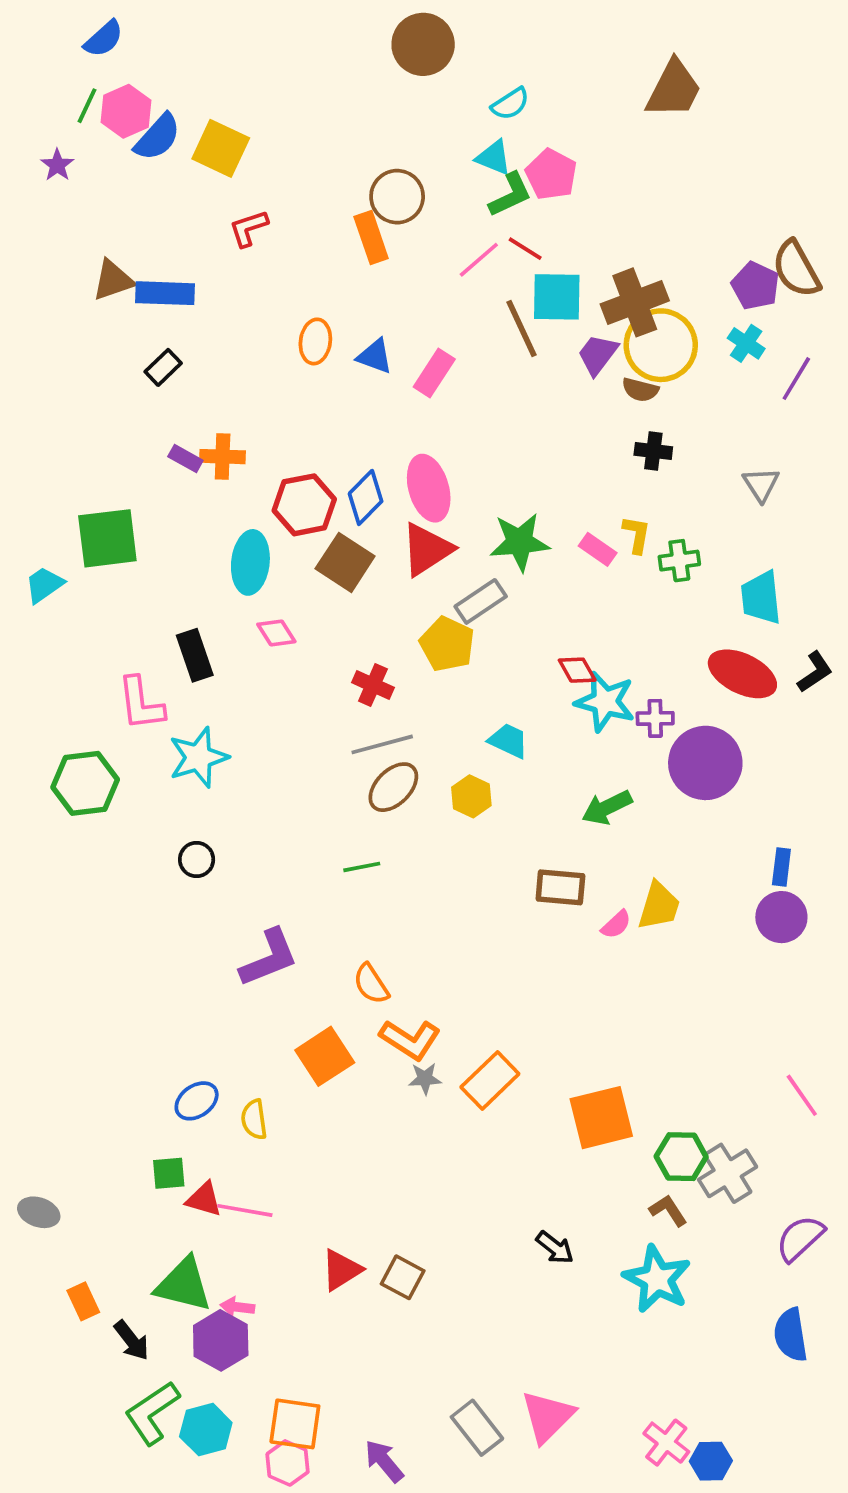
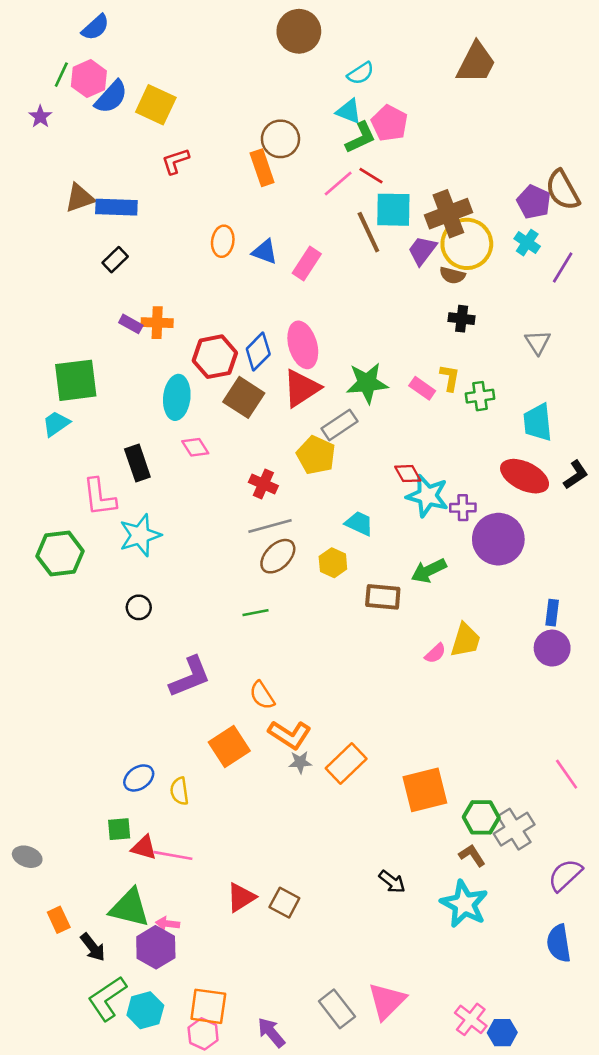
blue semicircle: (104, 39) -> (95, 27), moved
cyan trapezoid: (44, 585) -> (56, 424), moved
brown rectangle: (560, 887) -> (383, 597), moved

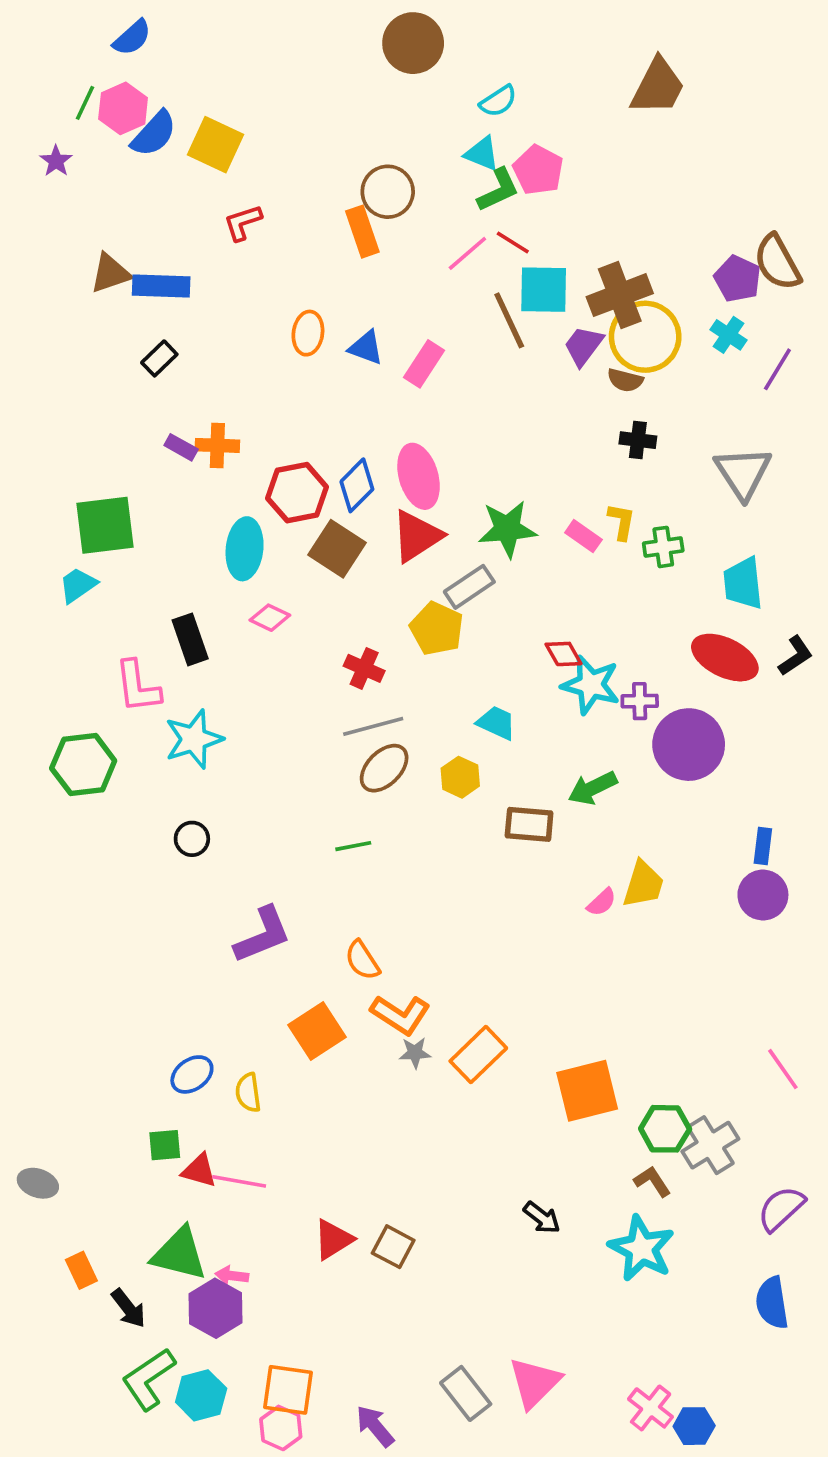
gray triangle: (538, 342) -> (743, 473), size x1.6
pink diamond: (195, 447) -> (270, 618), turned -32

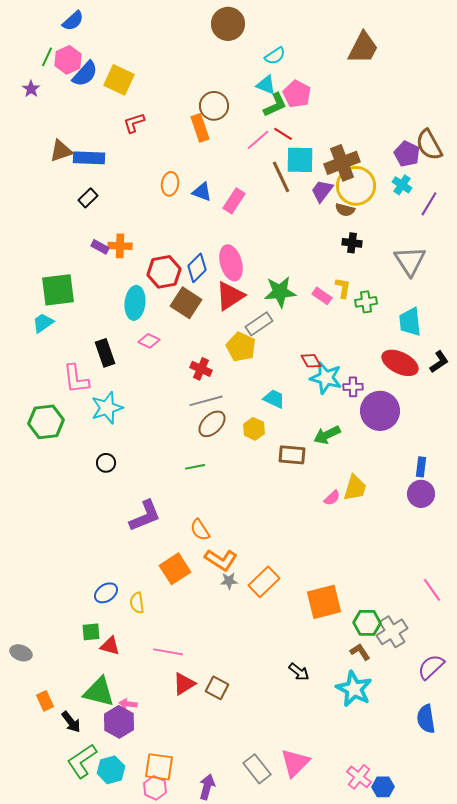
pink line: (239, 1181) -> (168, 652), moved
purple arrow: (375, 1426) -> (207, 787), turned 55

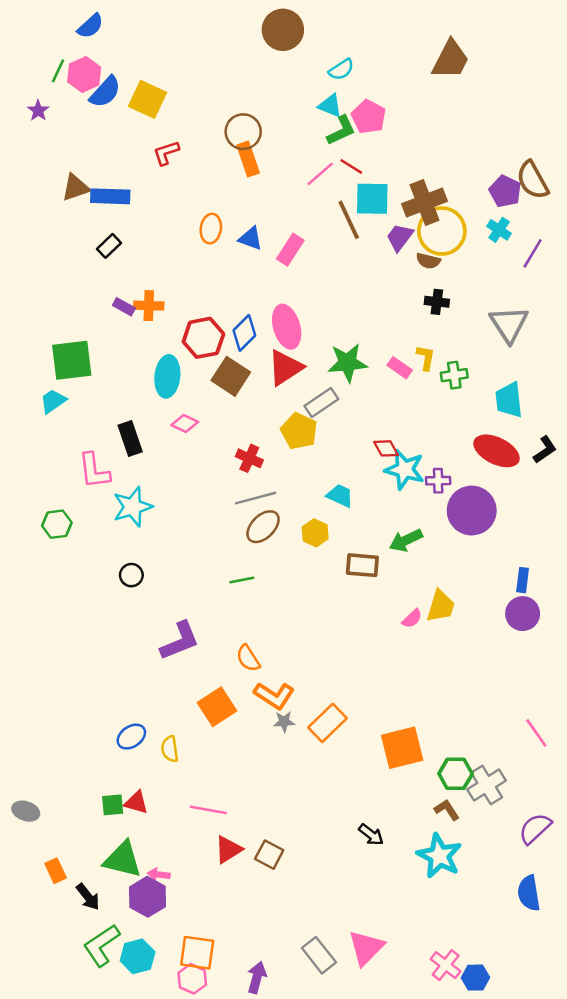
brown circle: (214, 106) -> (243, 132), moved
green hexagon: (46, 422) -> (57, 524), size x0.7
green square: (91, 632) -> (113, 805), moved

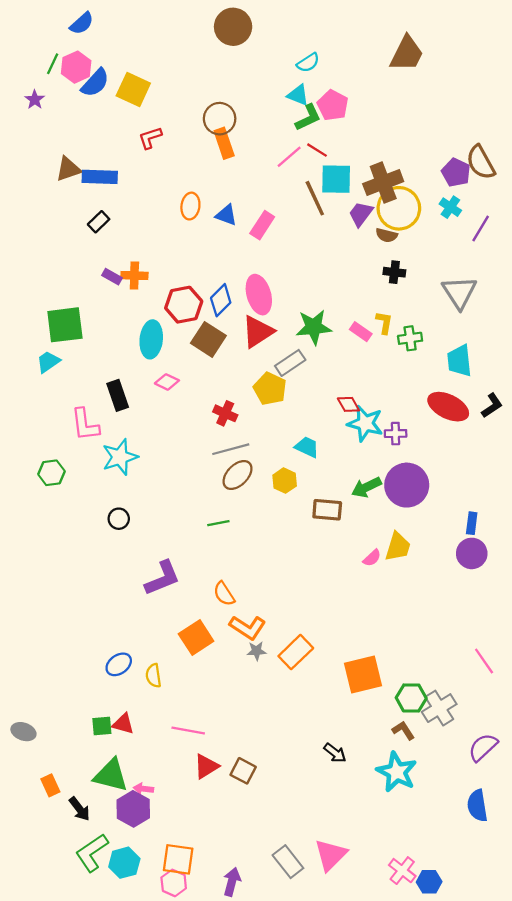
brown circle: (283, 30) -> (233, 27), moved
purple circle: (472, 511) -> (407, 485), moved

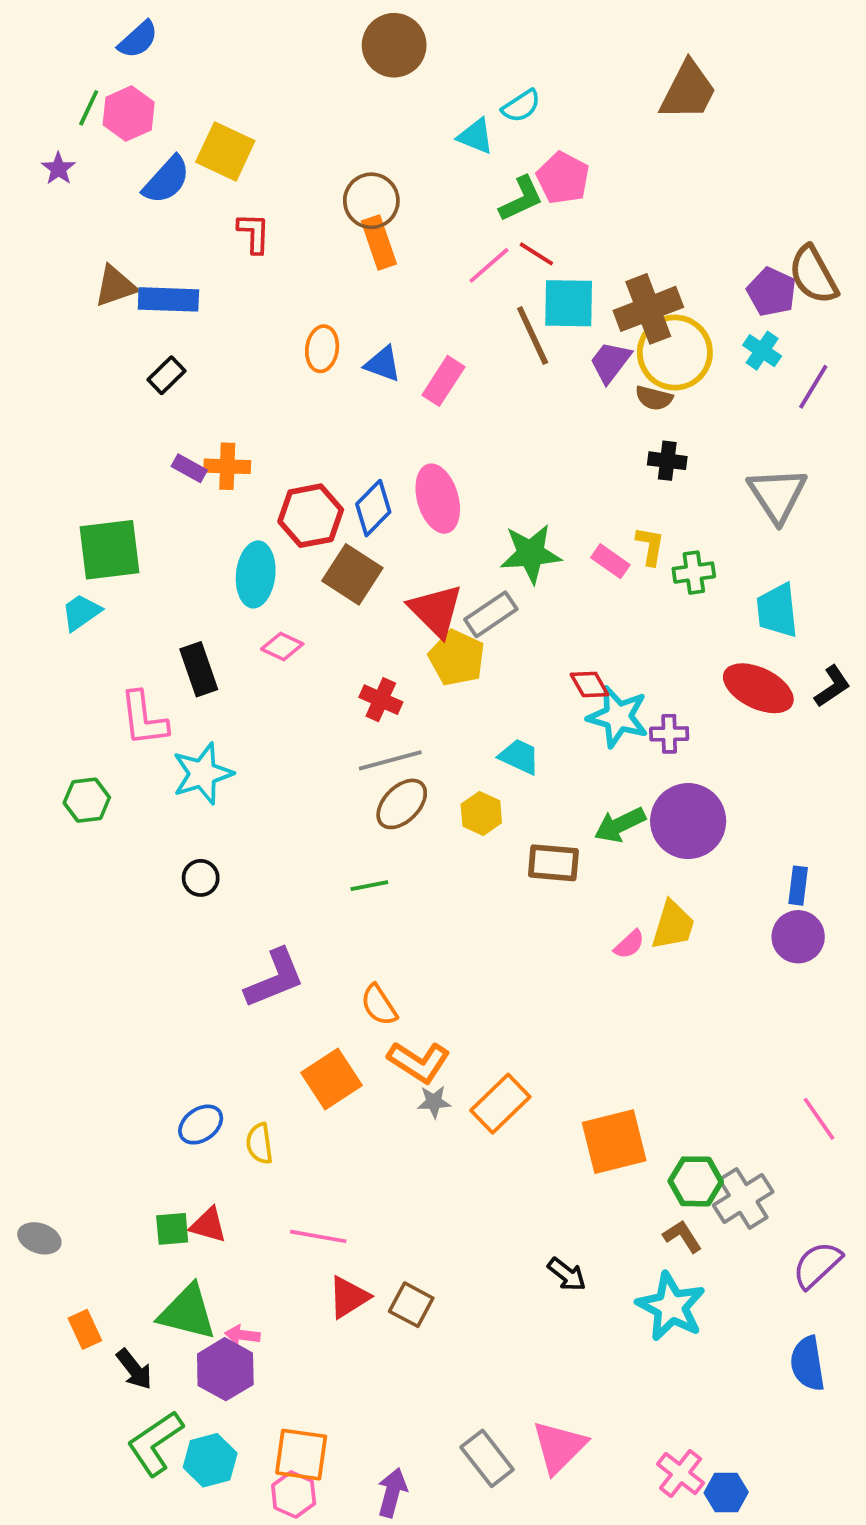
blue semicircle: (95, 83) -> (166, 180), moved
cyan triangle: (298, 95) -> (476, 136), moved
red L-shape: (150, 138) -> (254, 233), turned 110
red triangle: (258, 332) -> (436, 610), moved, turned -42

